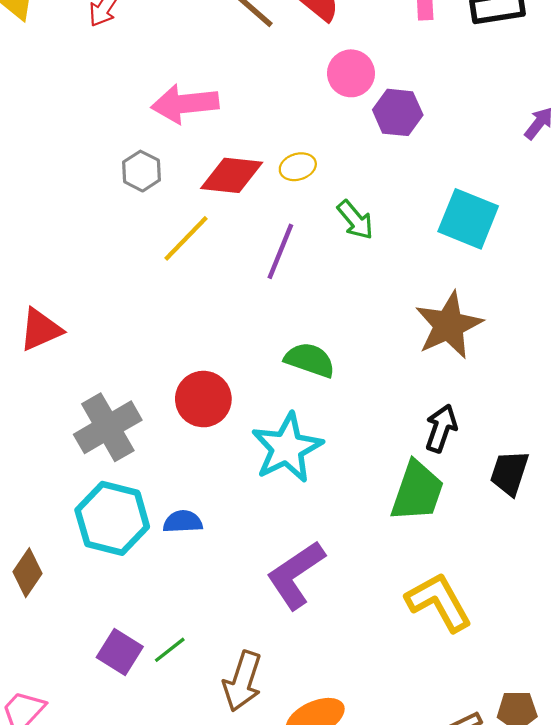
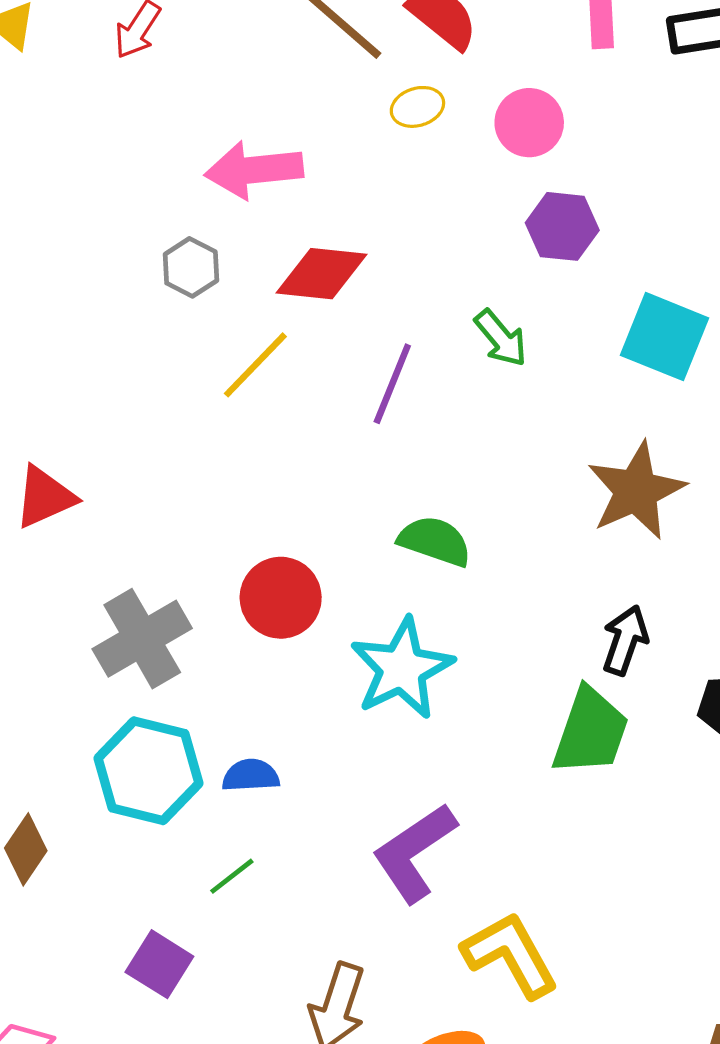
pink circle: (351, 73) -> (529, 123), moved
purple hexagon: (398, 112) -> (562, 226), moved
yellow ellipse: (298, 167) -> (417, 107), moved
yellow L-shape: (439, 602) -> (510, 955), moved
green line: (170, 650) -> (232, 876), moved

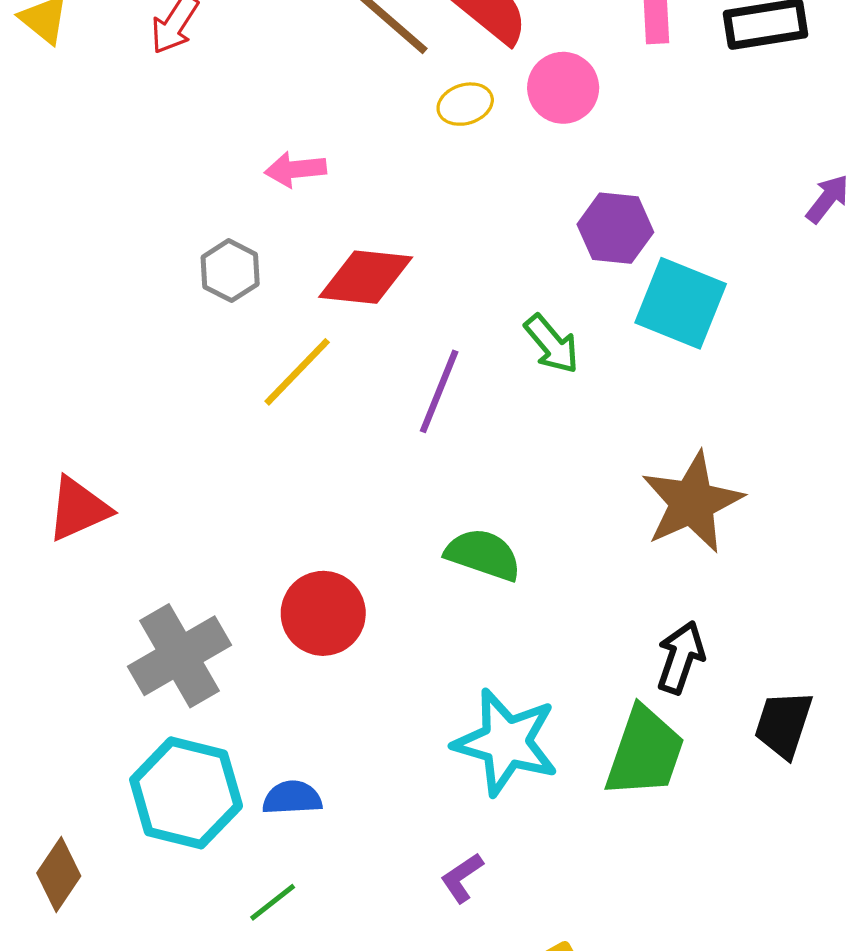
pink circle: (529, 123) -> (563, 88), moved
pink arrow: (254, 170) -> (295, 169), size x0.6
cyan square: (664, 337) -> (681, 303), moved
cyan star: (402, 669) -> (506, 742), moved, turned -30
purple L-shape: (414, 853) -> (462, 878), size x0.5

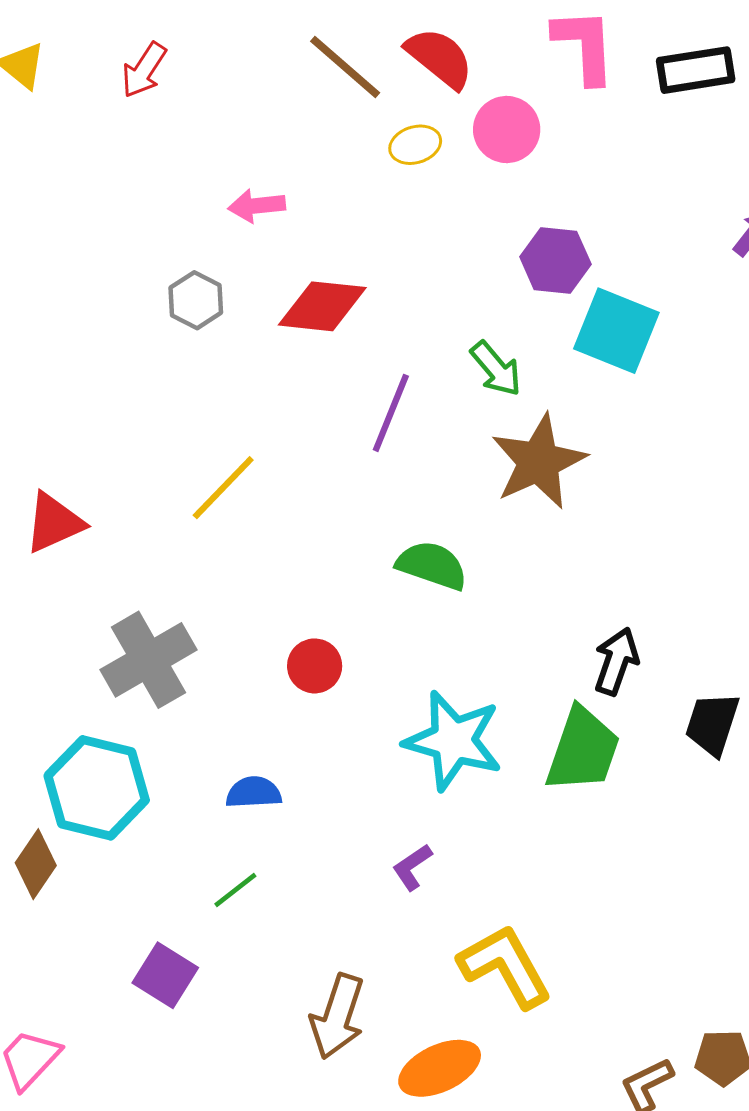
yellow line: (297, 372) -> (223, 488), moved
brown star: (692, 502) -> (539, 462), moved
red circle: (323, 613) -> (315, 666), moved, size x0.7
cyan hexagon: (186, 793) -> (97, 788), moved

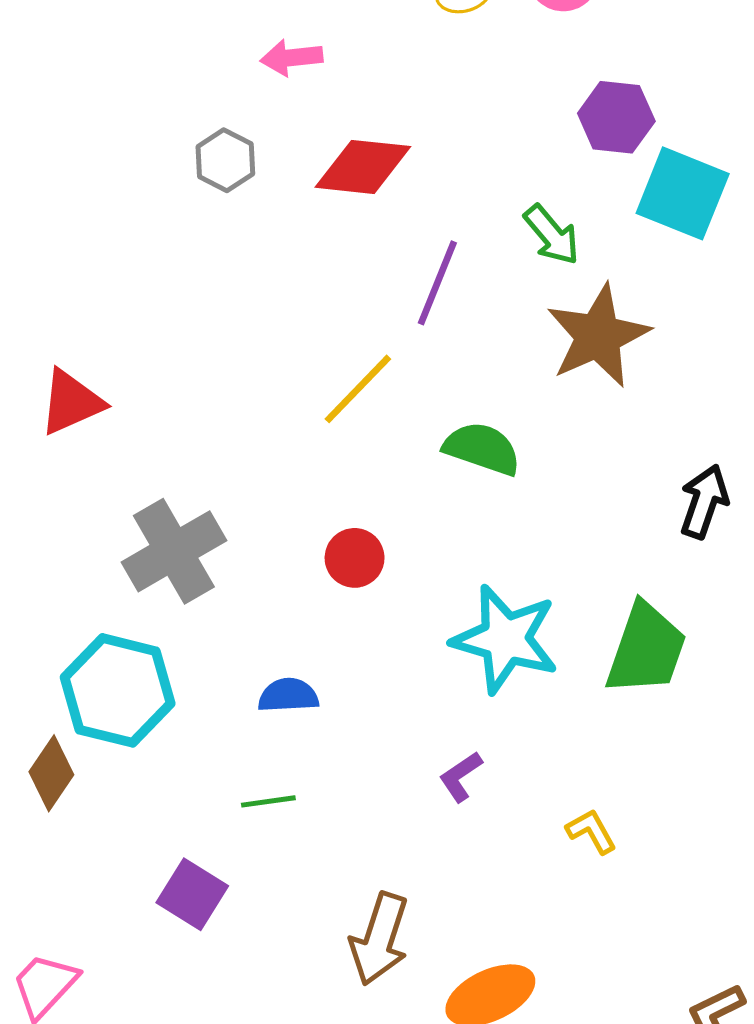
yellow line: (223, 488) -> (358, 389), moved
black arrow: (616, 661) -> (704, 502), moved
green line: (235, 890) -> (268, 801), turned 30
yellow L-shape: (505, 966) -> (591, 831), moved, size x0.5

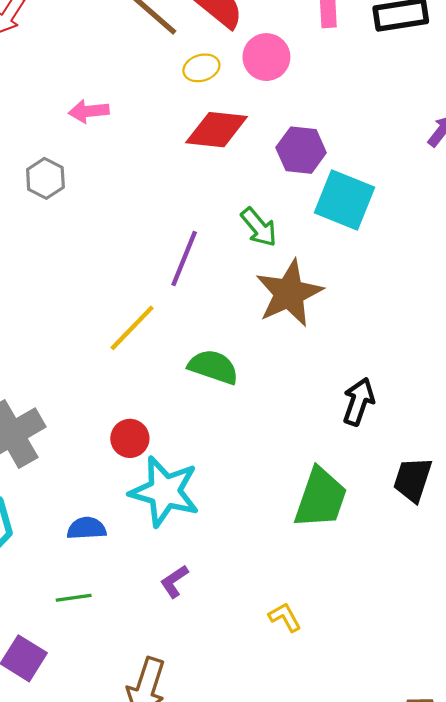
red diamond: (363, 167) -> (217, 130), moved
cyan star: (505, 639) -> (165, 491), moved
purple L-shape: (461, 777) -> (174, 581), moved

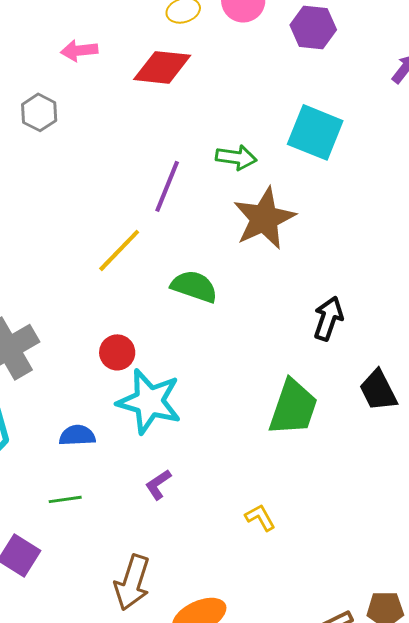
red diamond: (217, 130) -> (162, 67), moved
purple hexagon: (301, 150) -> (313, 27), moved
green arrow: (259, 227) -> (236, 157), turned -42
black trapezoid: (413, 480) -> (378, 390), turned -45

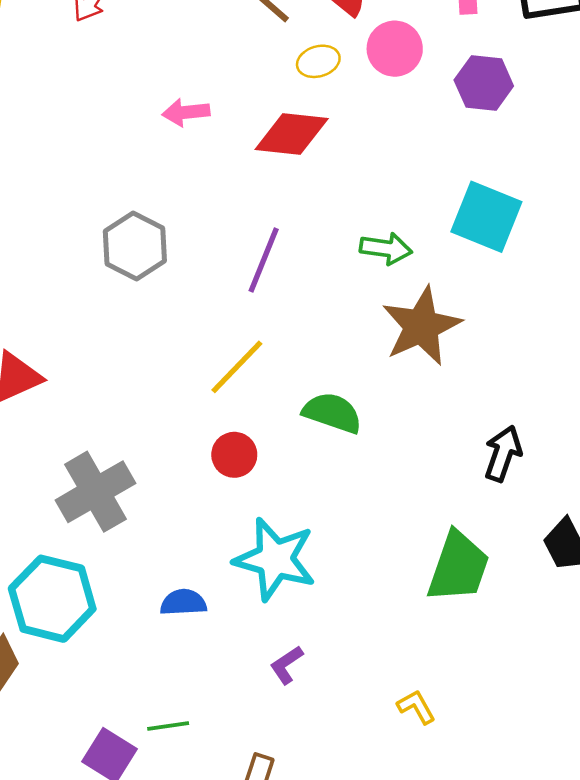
gray hexagon: (39, 112) -> (135, 246), moved, size x1.4
purple line: (167, 186) -> (264, 260), moved
red circle: (117, 352) -> (234, 455), moved
green line: (65, 499) -> (168, 726), moved

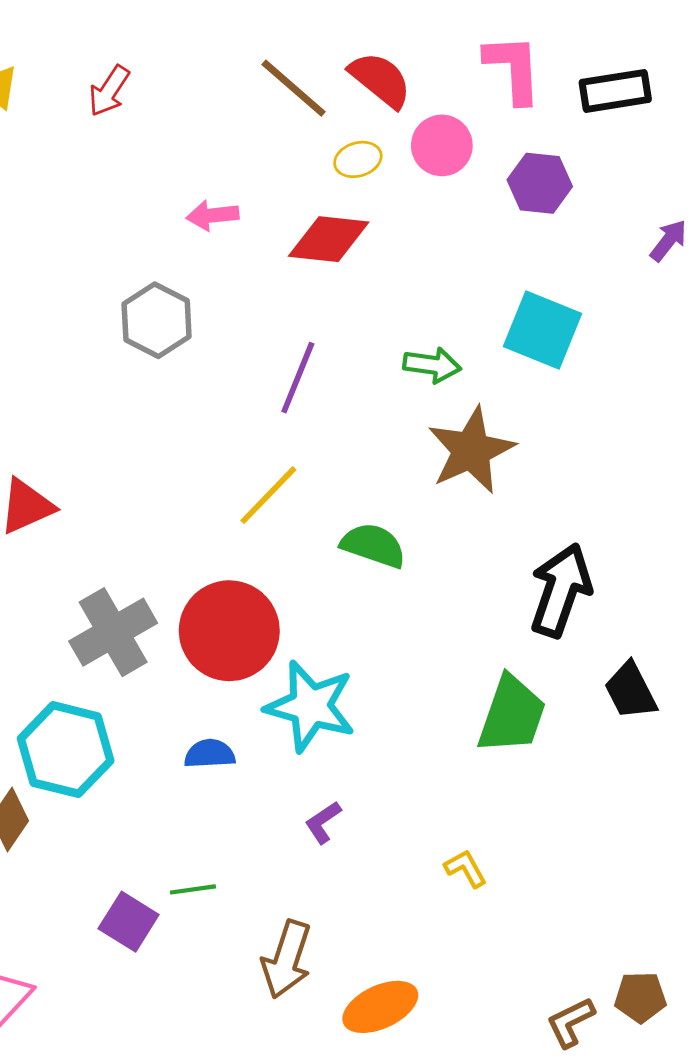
gray hexagon: (135, 246) -> (157, 320), moved
black arrow: (503, 454) -> (561, 590), size x1.5
red circle: (234, 455) -> (229, 631), moved, size x2.0

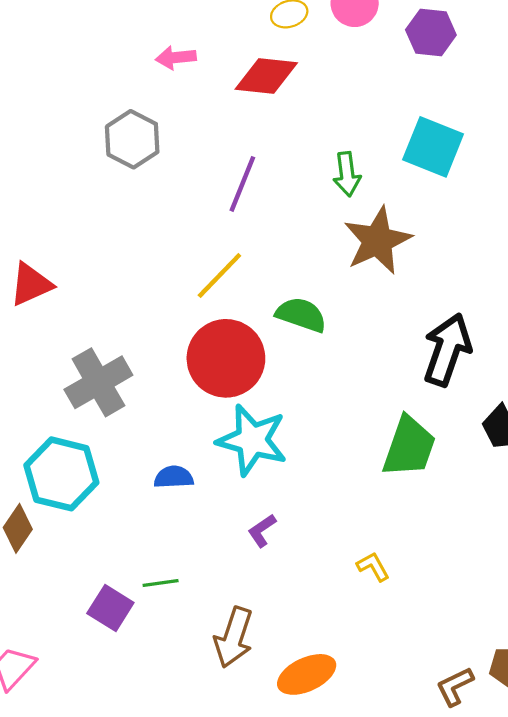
green arrow: (432, 365) -> (347, 174), turned 75
red circle: (229, 631) -> (226, 358), moved

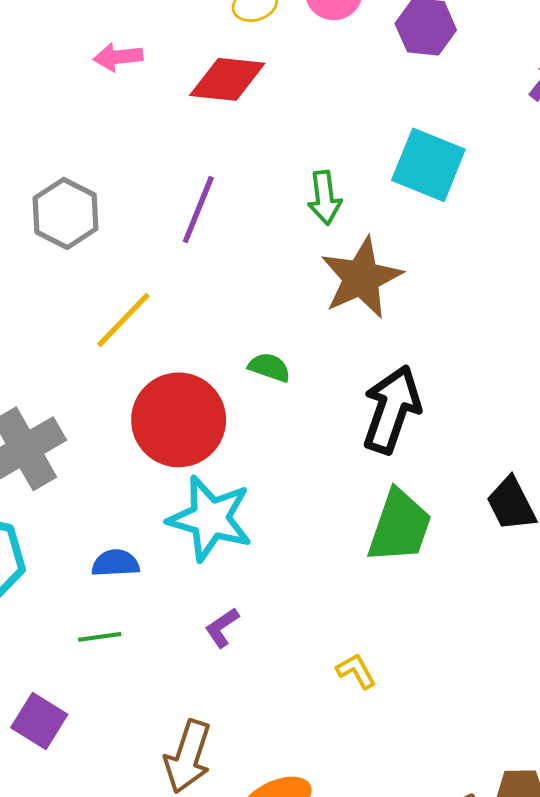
gray hexagon: (132, 139) -> (66, 213), moved
yellow line: (219, 276) -> (123, 320), moved
green semicircle: (301, 315) -> (269, 367), size x0.7
black arrow: (447, 350) -> (392, 409), moved
green line: (161, 583) -> (100, 637), moved

